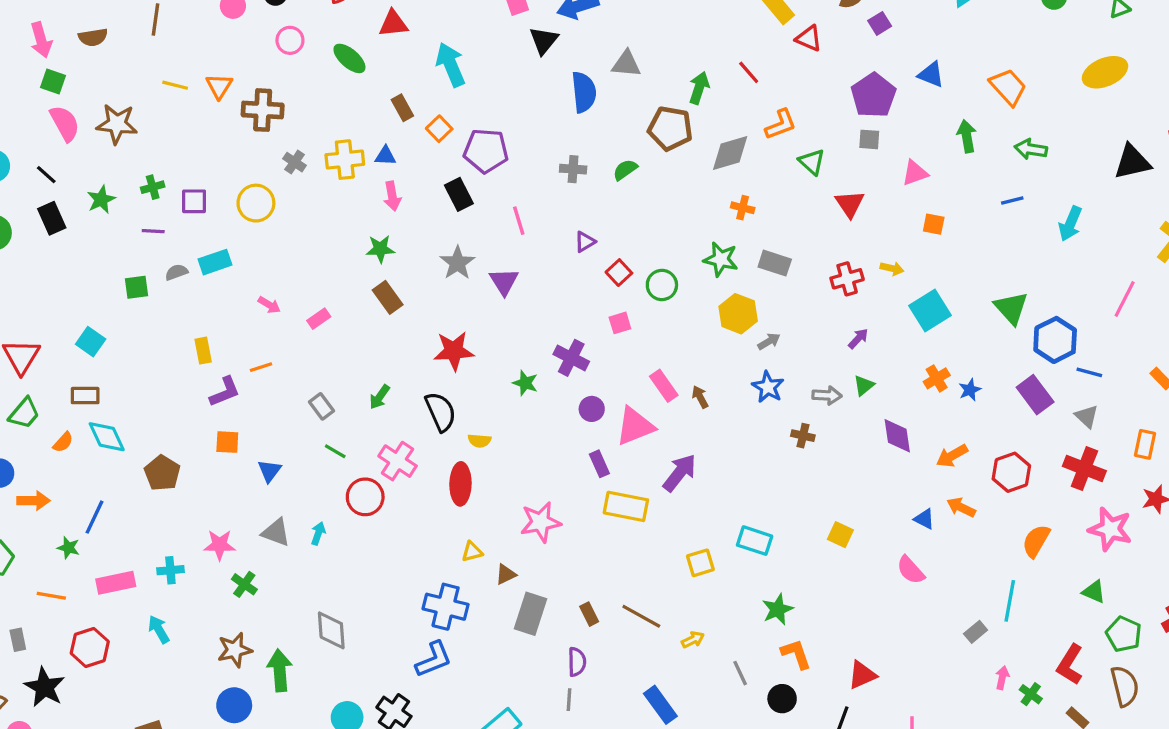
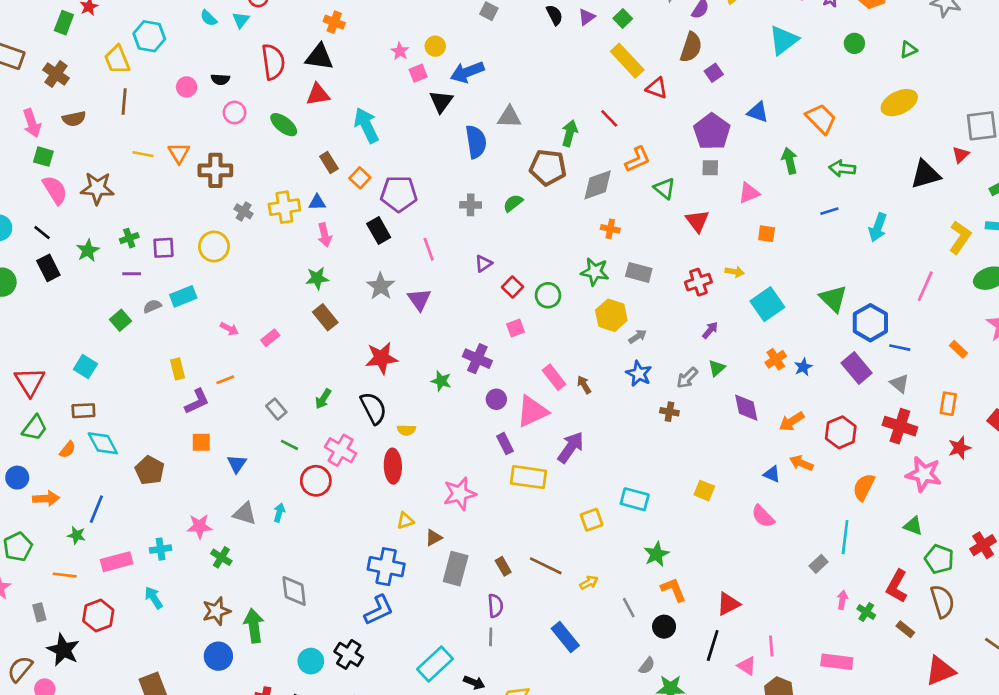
green square: (137, 287) -> (121, 320), turned -30
gray arrow: (827, 395) -> (687, 378), turned 135

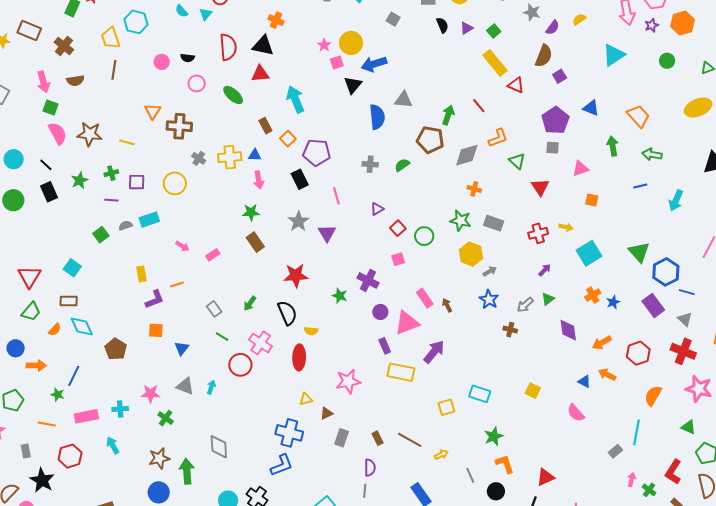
yellow circle: (435, 46) -> (351, 43), size x1.5
yellow line: (143, 154) -> (127, 142), moved
gray rectangle: (456, 569) -> (342, 438), size x0.7

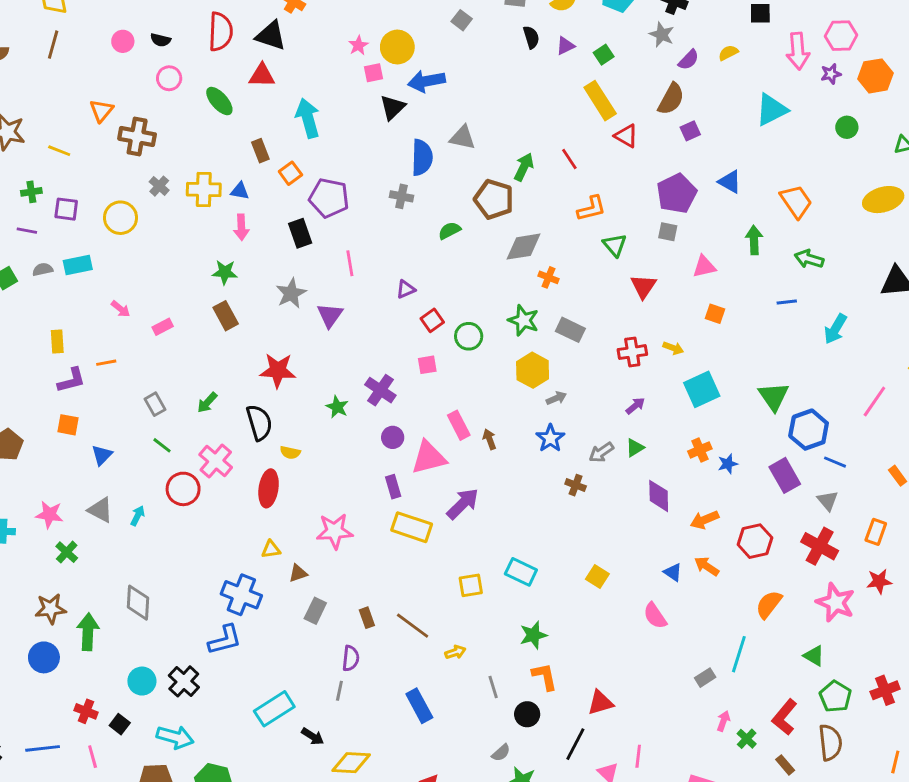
gray diamond: (467, 155) -> (523, 247), moved
gray cross: (370, 164) -> (401, 196), moved

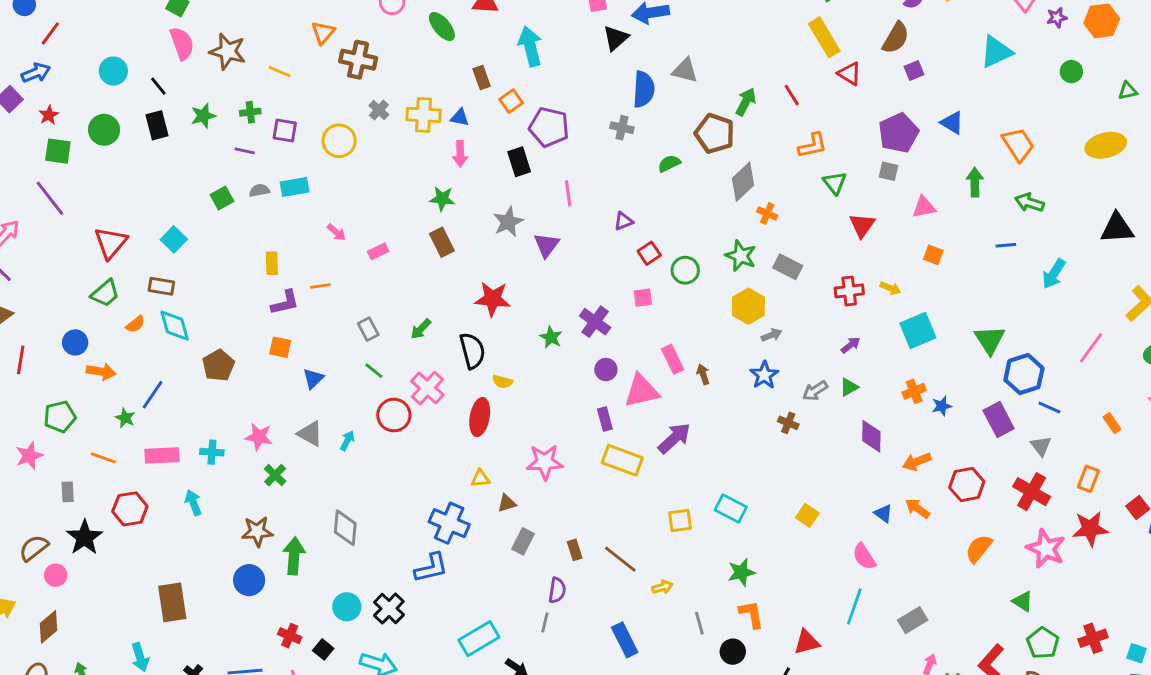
gray diamond: (523, 247) -> (743, 182), turned -36
red star: (879, 581) -> (1090, 529), size x1.4
cyan line: (739, 654) -> (854, 607), moved
gray rectangle: (705, 678) -> (913, 620), size x1.4

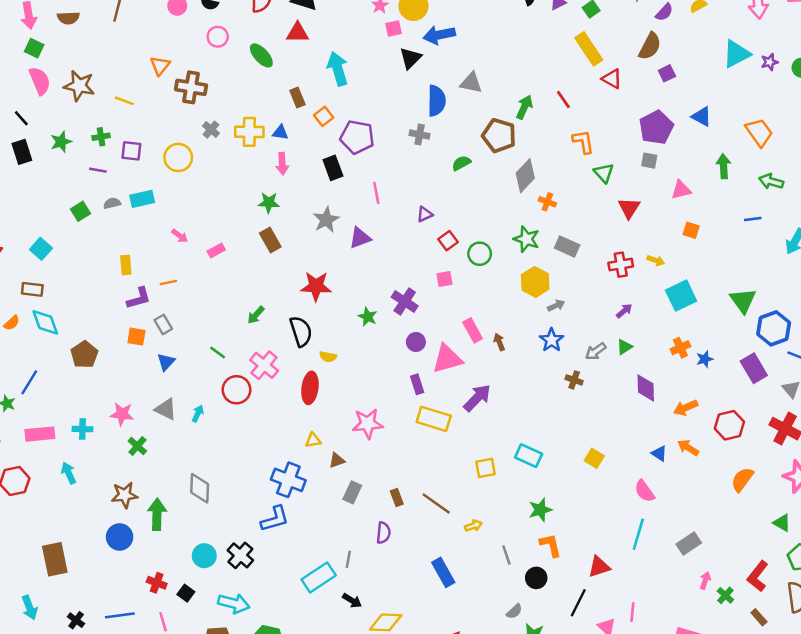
purple star: (1057, 17) -> (770, 62), moved
orange L-shape: (813, 146) -> (583, 142), turned -85
purple triangle: (547, 245) -> (360, 238), turned 35
gray rectangle: (368, 329) -> (163, 324), moved
gray line: (545, 622) -> (348, 559), moved

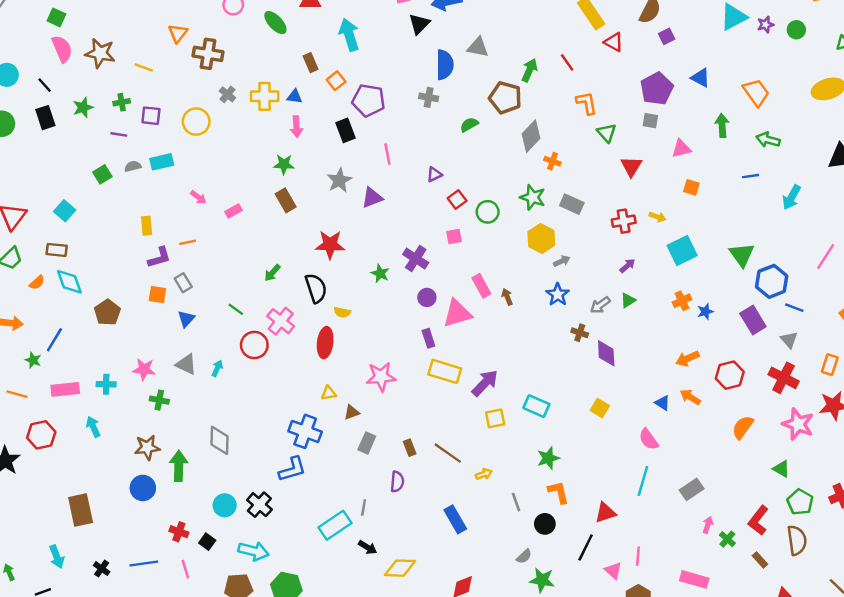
purple diamond: (646, 388) -> (606, 353), moved
purple arrow: (477, 398) -> (485, 383), moved
green cross: (137, 446) -> (159, 400), turned -30

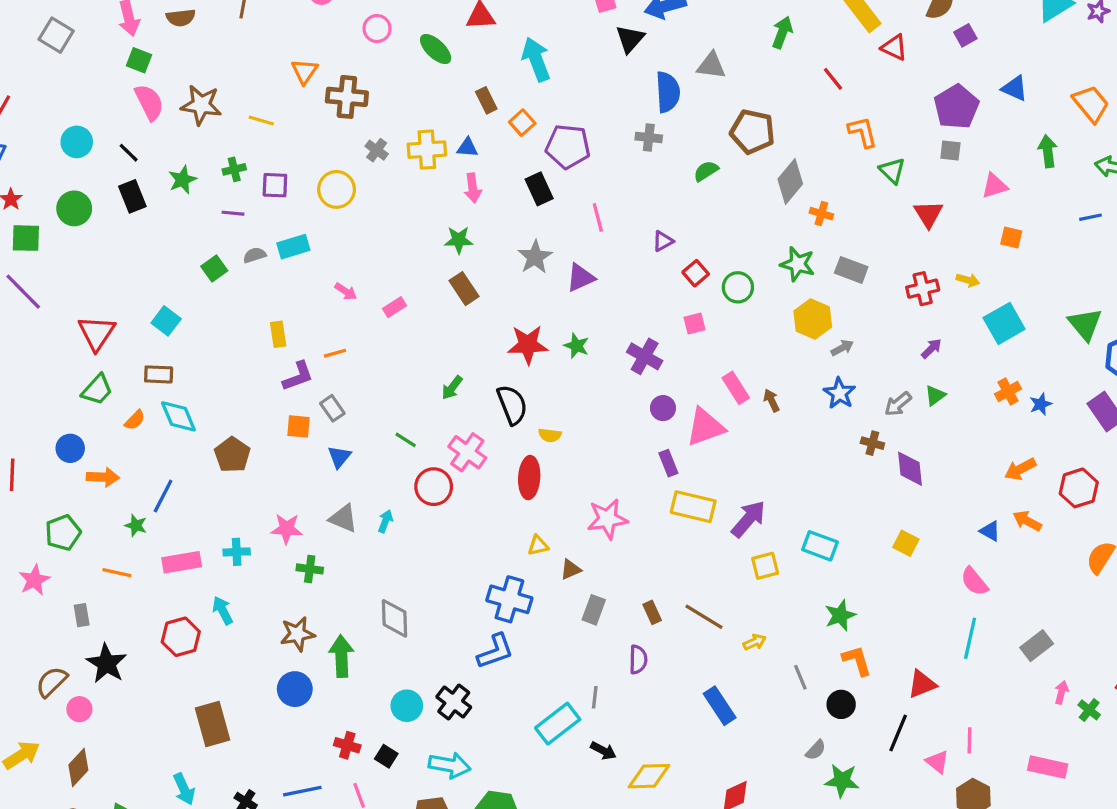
green arrow: (529, 70) -> (782, 32), moved
green star: (380, 274) -> (576, 346), moved
red hexagon: (41, 435) -> (181, 637), moved

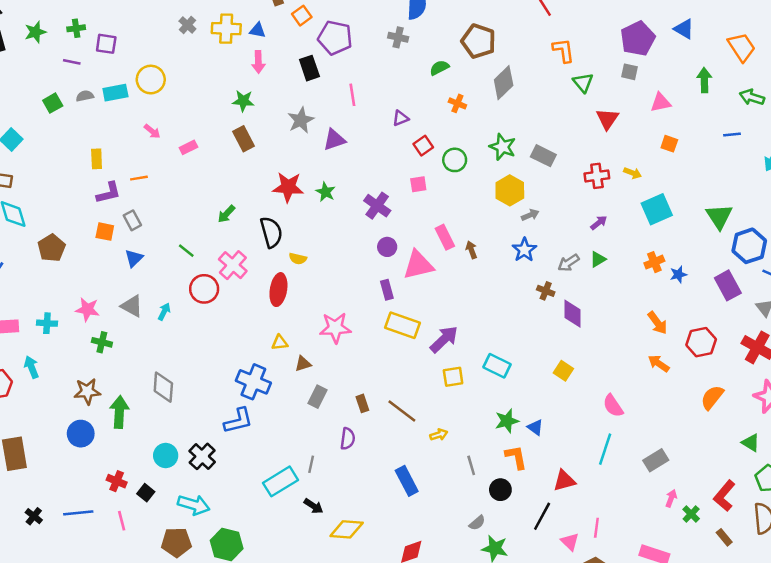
yellow circle: (337, 189) -> (151, 80), moved
orange cross: (821, 214) -> (457, 103), moved
orange arrow: (1020, 469) -> (657, 323), turned -105
blue triangle: (990, 531) -> (535, 427), moved

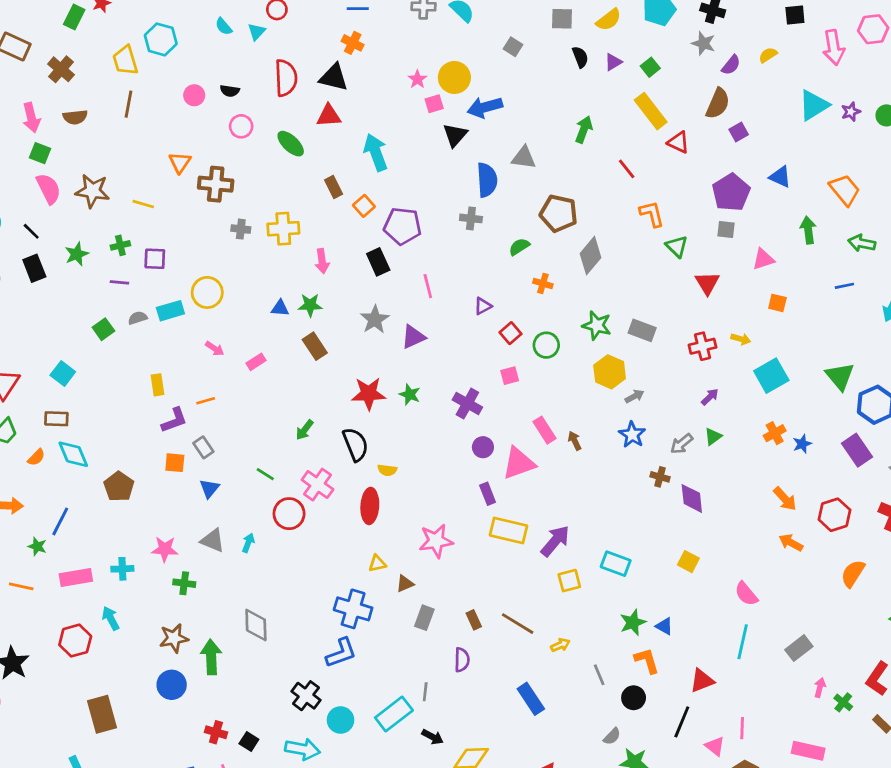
gray cross: (187, 25) -> (241, 229), turned -30
blue triangle: (258, 30) -> (280, 308), moved
cyan circle: (166, 455) -> (341, 720), moved

